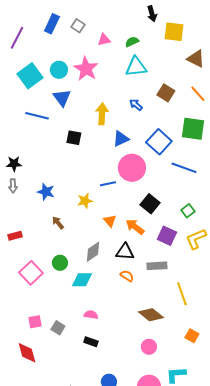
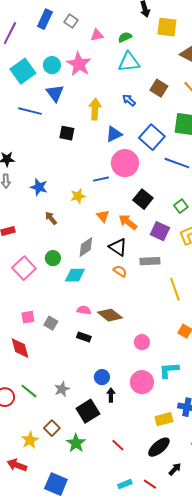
black triangle: (125, 252) -> (118, 247), turned 30
brown diamond: (151, 315) -> (110, 315), moved

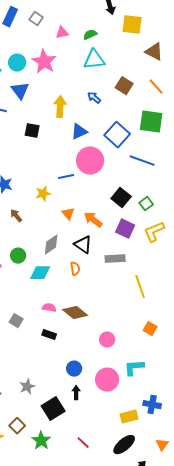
black square: (143, 199) -> (121, 198), moved
orange semicircle: (120, 271) -> (75, 269), moved, turned 48
blue circle: (102, 377) -> (74, 369), moved

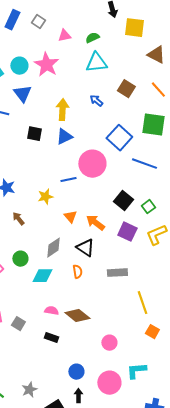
blue triangle: (79, 132) -> (64, 137), moved
gray rectangle: (115, 259) -> (117, 273), moved
yellow line: (140, 287) -> (142, 303), moved

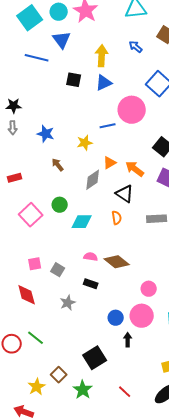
orange triangle: (70, 217) -> (110, 163), turned 40
gray diamond: (53, 248) -> (93, 180), moved
pink circle: (109, 383) -> (142, 316), moved
gray star: (29, 390) -> (68, 303), moved
black arrow: (78, 396) -> (128, 340), moved

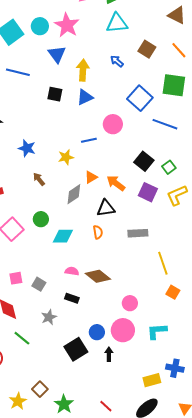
blue triangle: (62, 40) -> (57, 54), moved
pink circle: (132, 110) -> (113, 124), size x0.7
black triangle: (125, 194) -> (106, 208), turned -42
green line: (36, 338) -> (22, 338), moved
black square: (95, 358) -> (76, 349), moved

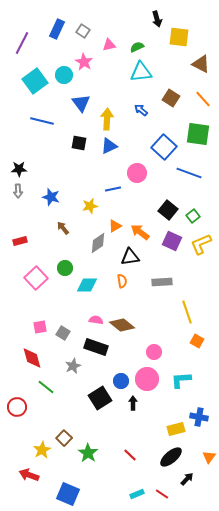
pink star: (67, 25) -> (84, 62), moved, size x0.7
black rectangle: (72, 298) -> (96, 347), size x1.6

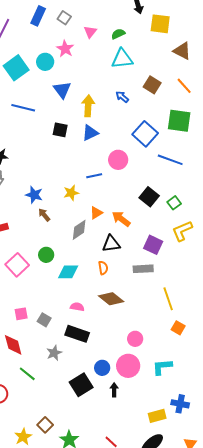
pink triangle: (109, 45) -> (90, 32), turned -40
blue star: (51, 197) -> (34, 195), moved
purple square: (172, 241) -> (153, 245), moved
brown diamond: (122, 325) -> (111, 299), moved

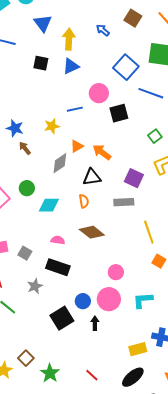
black square: (149, 197) -> (119, 113), moved, turned 36

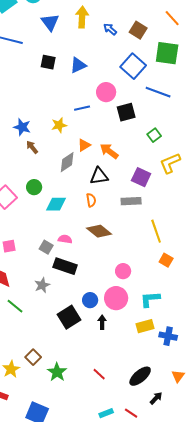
brown square: (133, 18) -> (138, 30), moved
yellow arrow: (69, 39) -> (82, 17), moved
green square: (155, 136) -> (154, 135), moved
gray square: (25, 253) -> (46, 247), moved
yellow rectangle: (138, 349) -> (145, 326), moved

